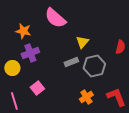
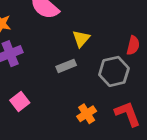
gray hexagon: (94, 66) -> (114, 71), moved

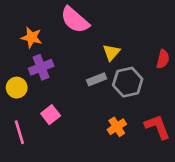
gray hexagon: (114, 71) -> (128, 82), moved

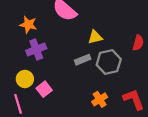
yellow triangle: (111, 52) -> (95, 37), turned 35
yellow circle: (17, 88) -> (25, 79), moved

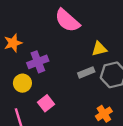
orange star: (28, 25) -> (13, 43), moved, turned -30
yellow circle: (25, 79) -> (22, 83), moved

